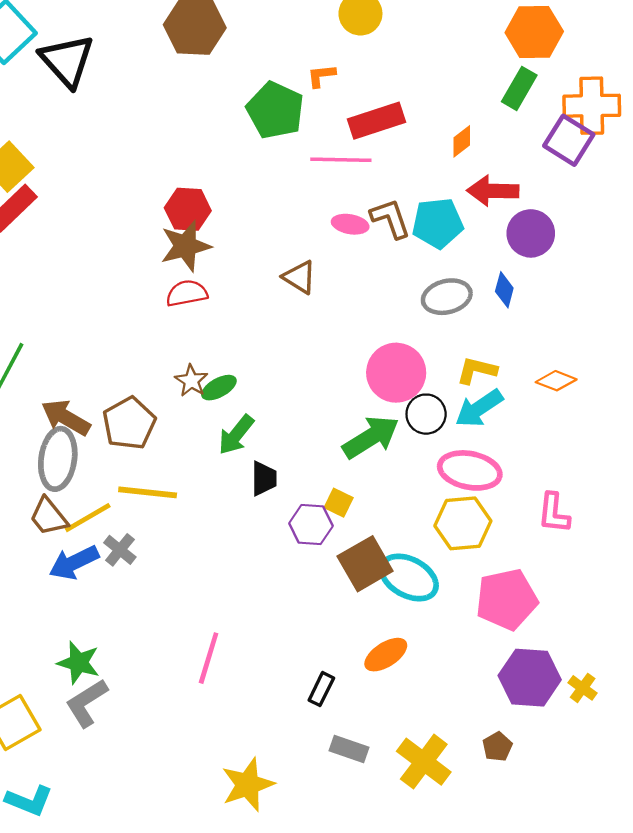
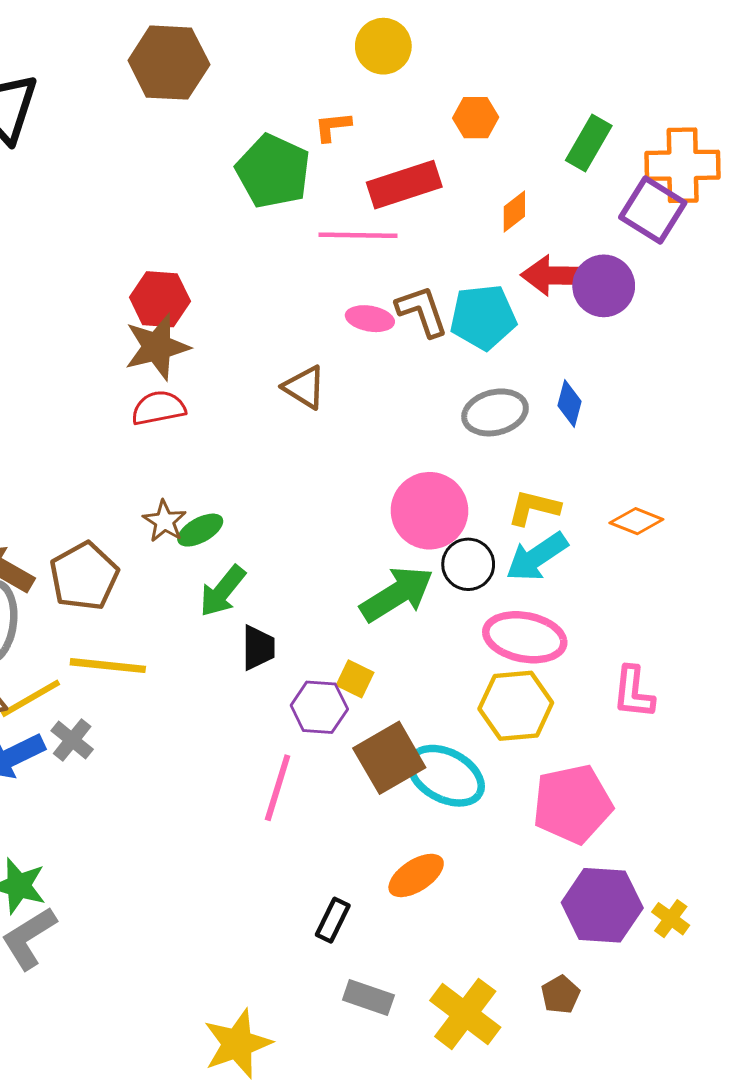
orange hexagon: (534, 32) -> (476, 118), moved, size x0.6
purple circle: (531, 233) -> (604, 286), moved
pink line: (209, 658) -> (278, 788), moved

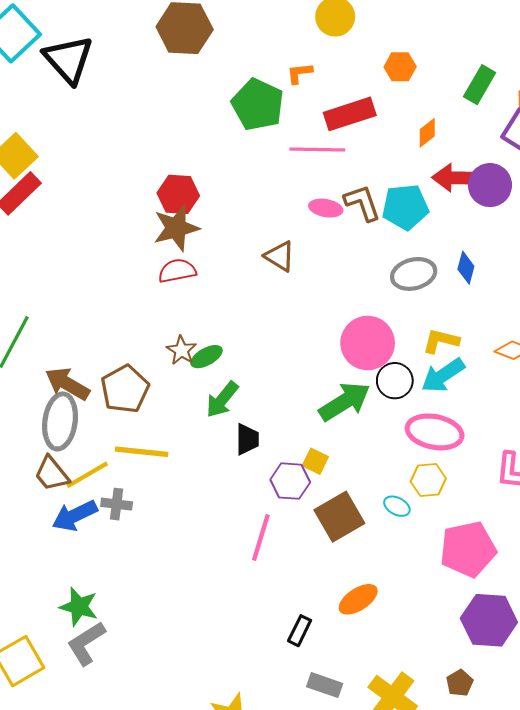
yellow hexagon: (516, 706) -> (428, 480), size x0.7
gray cross: (72, 740) -> (117, 504), turned -32
cyan ellipse: (446, 776) -> (397, 506), moved, size x0.5

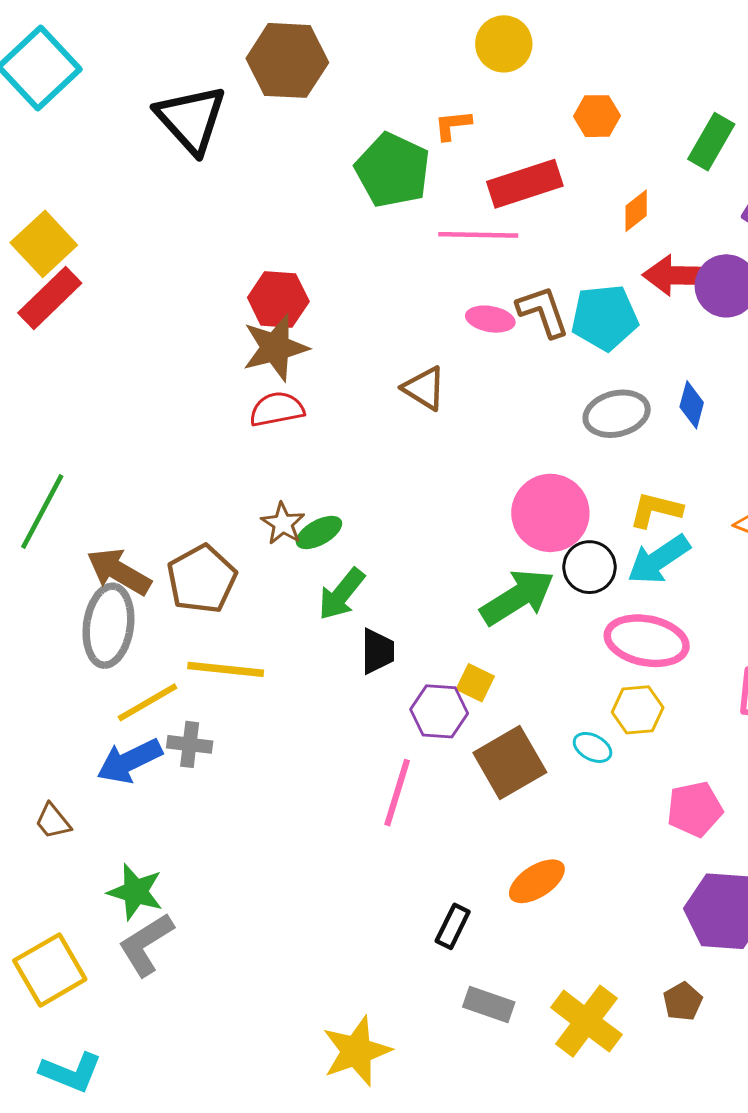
black triangle: (68, 60) -> (191, 119), moved
brown trapezoid: (52, 474) -> (53, 821), moved, size x0.7
pink pentagon: (468, 549) -> (695, 809), size x0.7

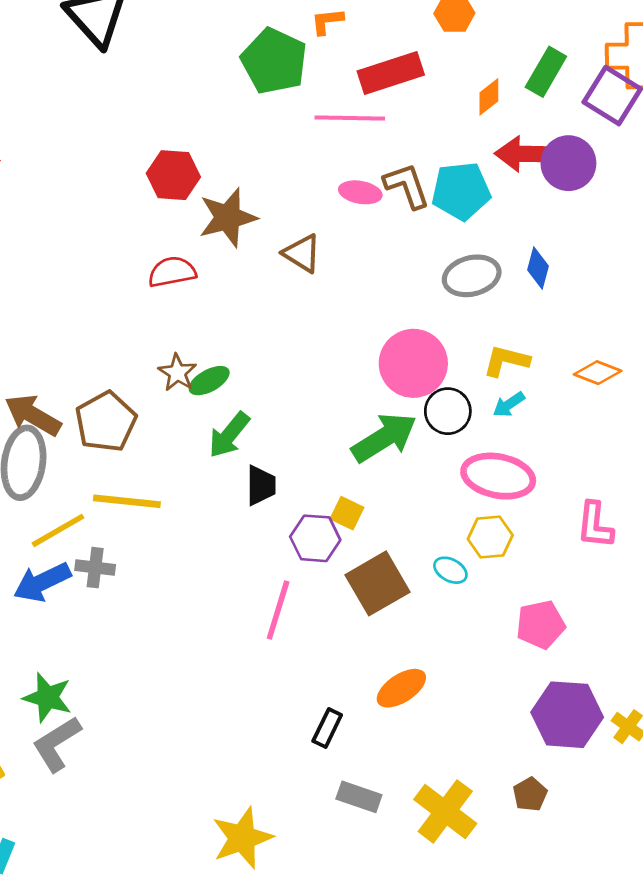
green rectangle: (711, 142) -> (546, 72), moved
brown star: (275, 348) -> (228, 218), moved
cyan arrow: (659, 560) -> (509, 404), size x0.6

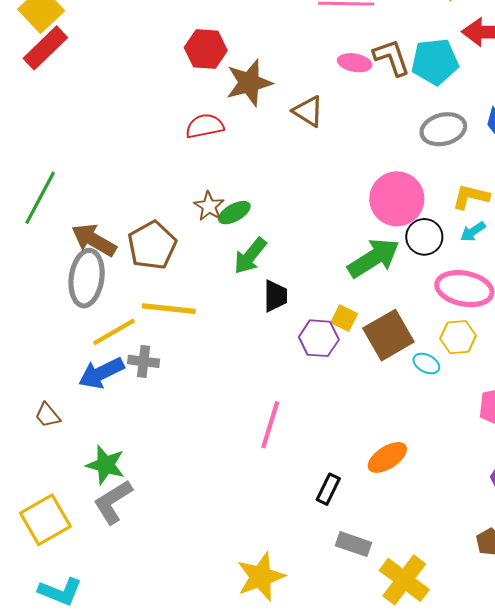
brown square: (378, 583) -> (388, 335), moved
pink line: (278, 610) -> (270, 425), moved
yellow cross: (445, 811) -> (404, 580), moved

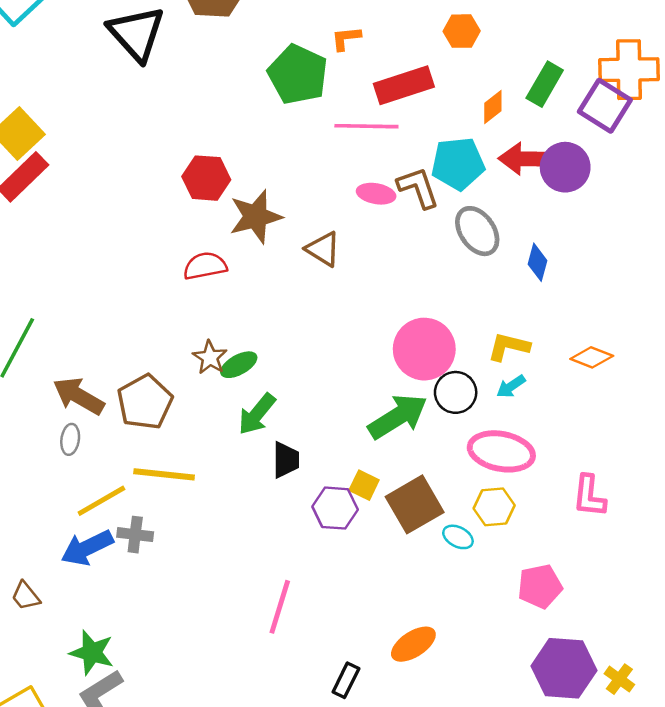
cyan pentagon: (435, 62) -> (458, 164), moved
gray ellipse: (443, 129) -> (477, 231), moved, turned 69
gray ellipse: (87, 278) -> (70, 439), size x0.5

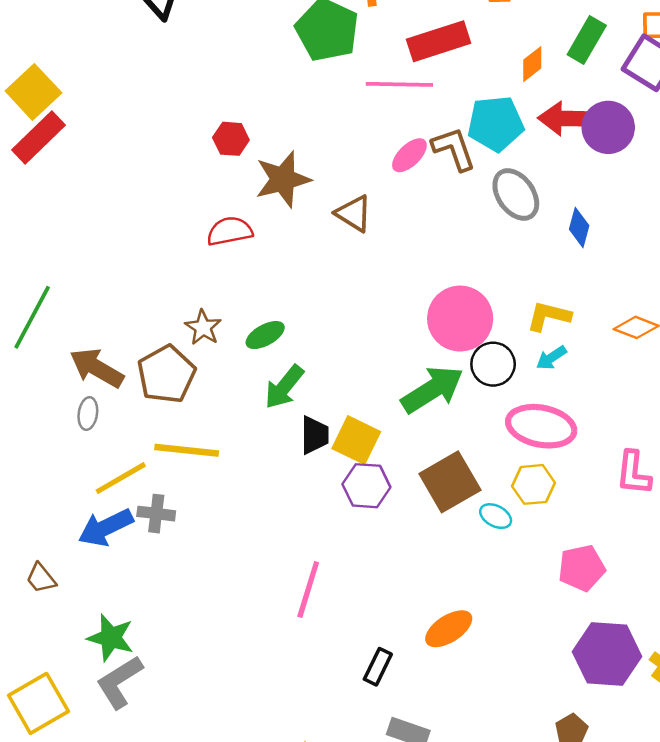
red hexagon: (206, 178) -> (231, 139), size x0.7
pink ellipse: (376, 194) -> (409, 155), turned -54
brown star: (210, 357) -> (203, 327), moved
yellow square: (364, 485) -> (356, 440), moved, size x1.5

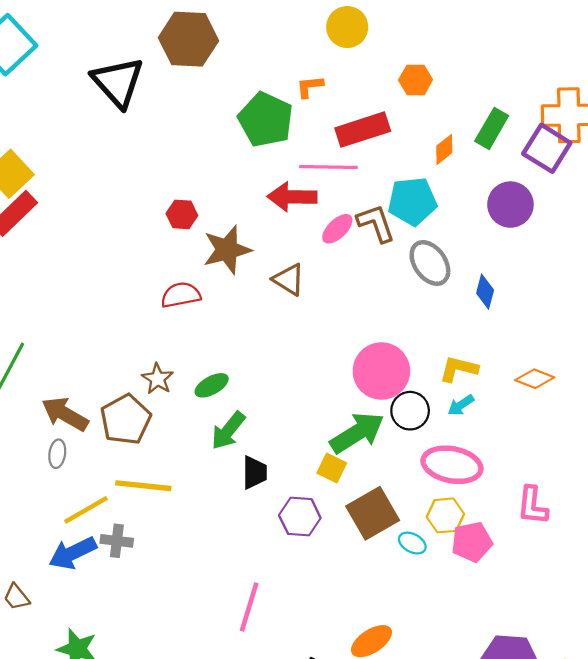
red arrow: (566, 119) -> (292, 197), moved
yellow square: (356, 440) -> (332, 468), moved, size x0.7
pink pentagon: (582, 568) -> (472, 542), moved

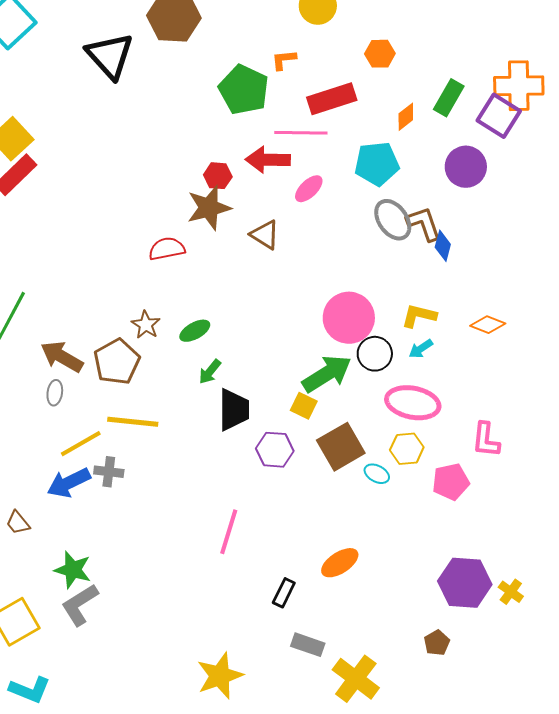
red hexagon: (182, 214) -> (218, 176), moved
brown L-shape: (376, 223) -> (424, 224), moved
green arrow: (228, 431) -> (210, 372), size x0.7
black trapezoid: (255, 472) -> (234, 410), size x1.4
pink pentagon: (472, 542) -> (451, 482), moved

